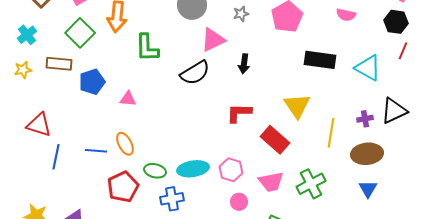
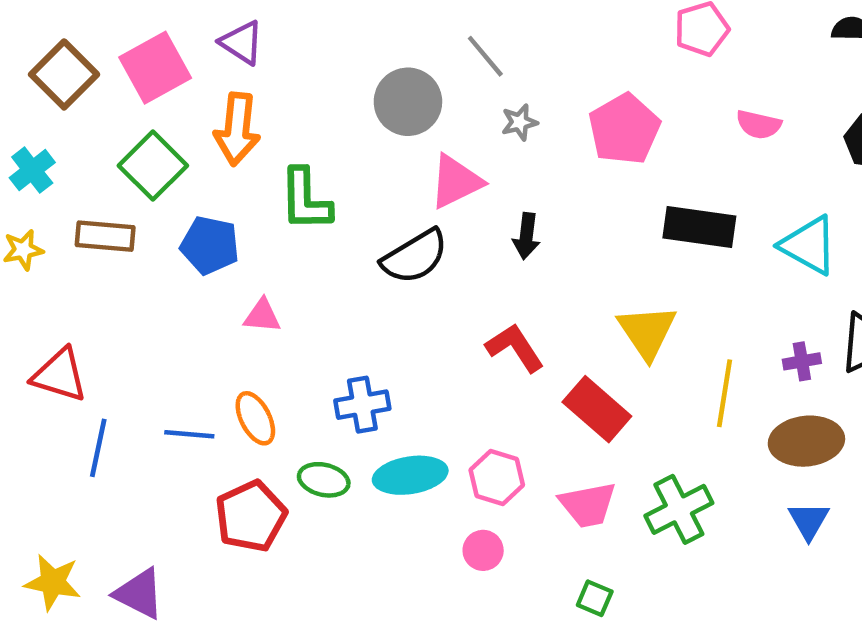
blue pentagon: (92, 82) -> (210, 245), moved, turned 30
red L-shape: (239, 113) -> (515, 348), turned 56
blue cross: (172, 199) -> (362, 405), moved
pink circle: (239, 202) -> (483, 550), moved

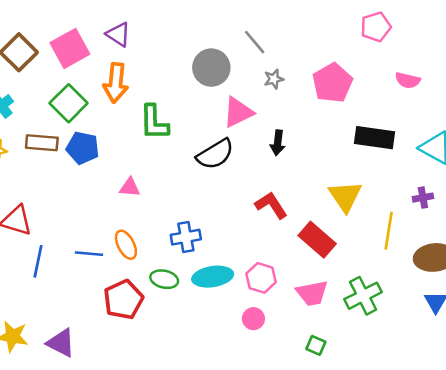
blue pentagon: (210, 245) -> (83, 148), moved
purple cross: (802, 361) -> (423, 198), moved

